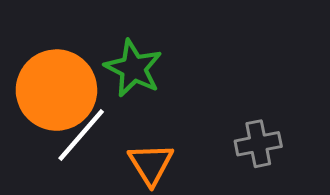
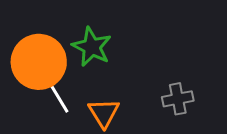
white line: (81, 135) -> (56, 93), turned -72

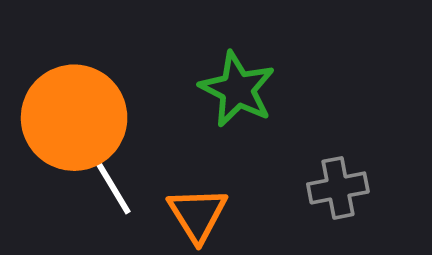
green star: (92, 47) -> (237, 89), moved

